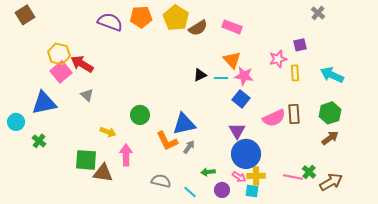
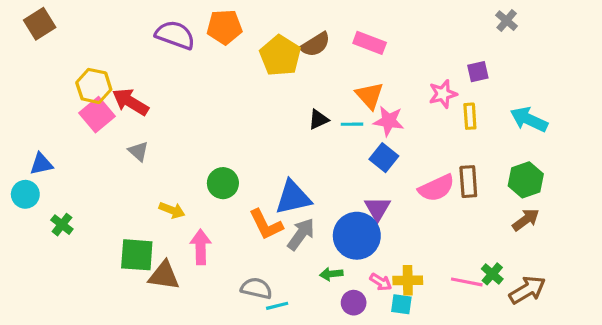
yellow pentagon: (176, 18) -> (280, 56), moved
blue triangle: (44, 103) -> (41, 164), moved, size x0.6
gray arrow: (189, 147) -> (301, 234), size x1.5
blue circle: (246, 154) -> (357, 236), moved
cyan line: (190, 192) -> (277, 306), moved, turned -56

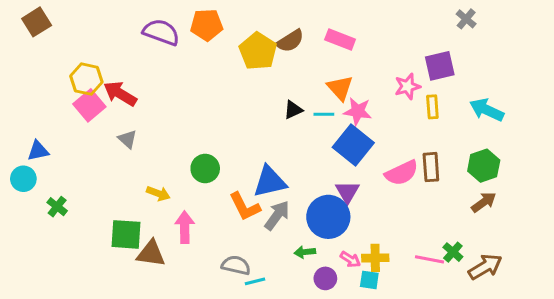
purple square: (478, 72) -> (440, 66), size x1.5
blue square: (384, 158) -> (353, 145), size x1.5

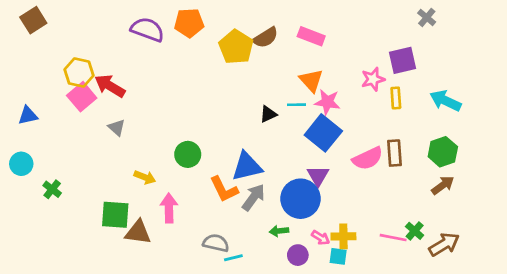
black triangle: (293, 110) -> (268, 114), moved
blue triangle: (38, 151) -> (28, 115), moved

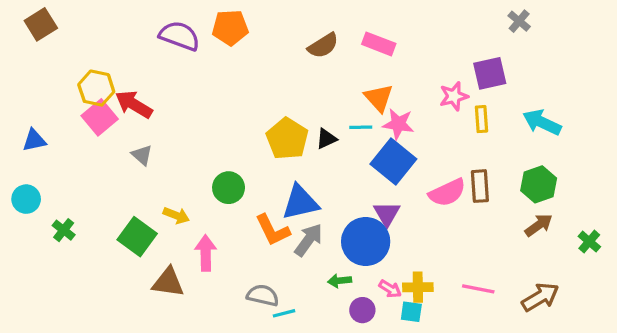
yellow pentagon: (236, 47) -> (287, 139), moved
green square: (115, 215) -> (137, 237), moved, turned 32
green cross: (415, 231) -> (589, 242), moved

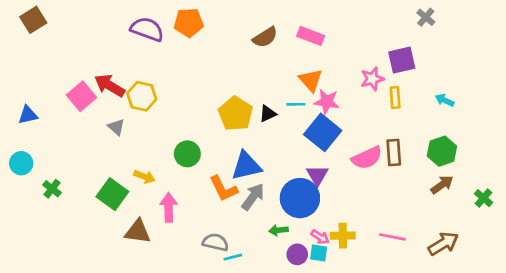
yellow hexagon: (96, 88) -> (142, 96), moved
cyan arrow: (542, 122) -> (445, 100), size x0.6
cyan square: (411, 312) -> (319, 253), moved

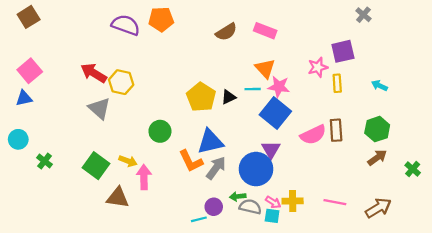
pink square: (81, 96) -> (30, 71), moved
gray triangle: (116, 127) -> (99, 108), size x1.5
yellow arrow: (144, 177) -> (128, 161), moved
gray semicircle: (215, 242) -> (250, 207), moved
purple circle: (297, 254) -> (214, 207), moved

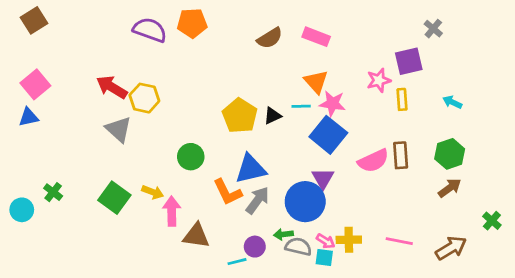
gray cross: (363, 15) -> (433, 29), moved
cyan circle: (18, 139) -> (22, 210), moved
green cross: (413, 169) -> (492, 221), moved
brown triangle: (118, 198) -> (196, 236), moved

